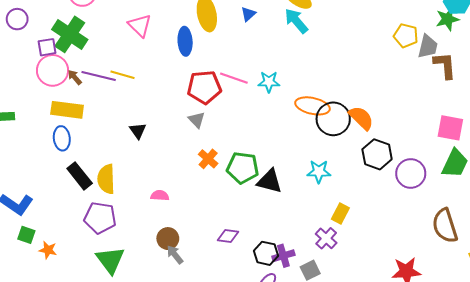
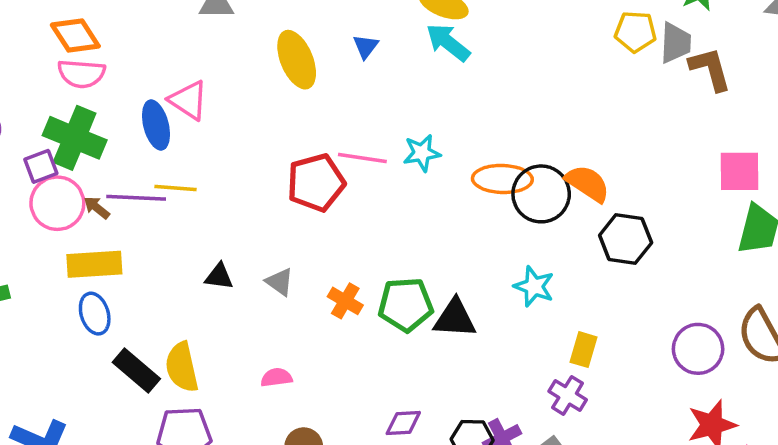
blue ellipse: (185, 41) -> (156, 125), moved
gray triangle: (197, 120) -> (280, 282), moved
black triangle: (138, 131) -> (219, 276), turned -36
cyan star: (319, 172) -> (534, 286), turned 30
purple circle: (411, 173) -> (698, 349), moved

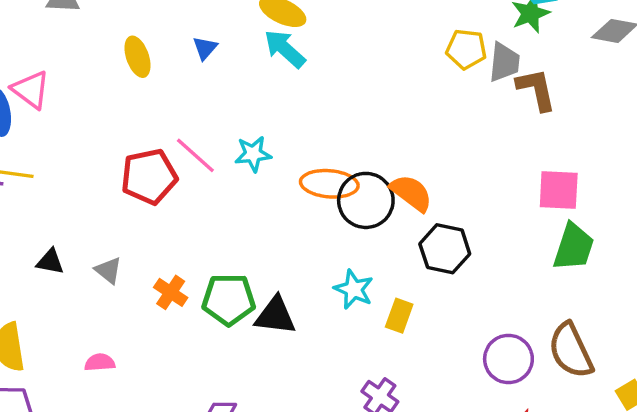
yellow ellipse: (297, 60) -> (138, 57), size x0.7
pink line: (362, 158) -> (195, 155), turned 30
yellow rectangle: (584, 350) -> (399, 316), moved

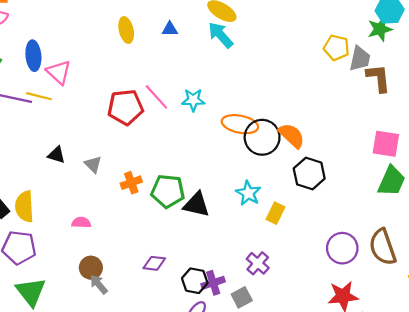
blue triangle: (205, 48) -> (170, 29), turned 42
pink triangle: (31, 90) -> (59, 72), moved
orange cross: (171, 292) -> (131, 183), turned 30

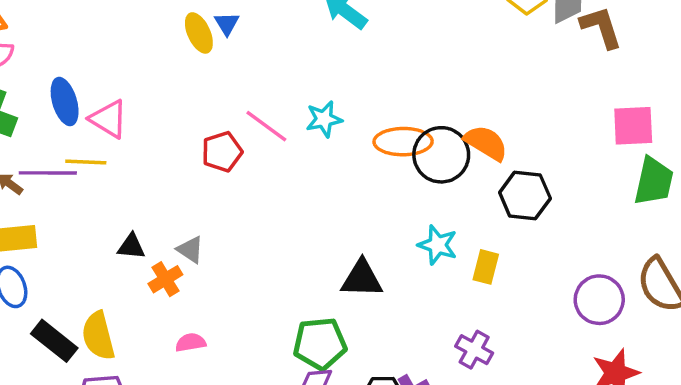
blue triangle: (170, 29) -> (227, 24), moved, turned -49
red pentagon: (125, 107) -> (222, 152), size x0.7
orange cross: (131, 183) -> (165, 279), moved
green pentagon: (168, 191) -> (320, 344), moved

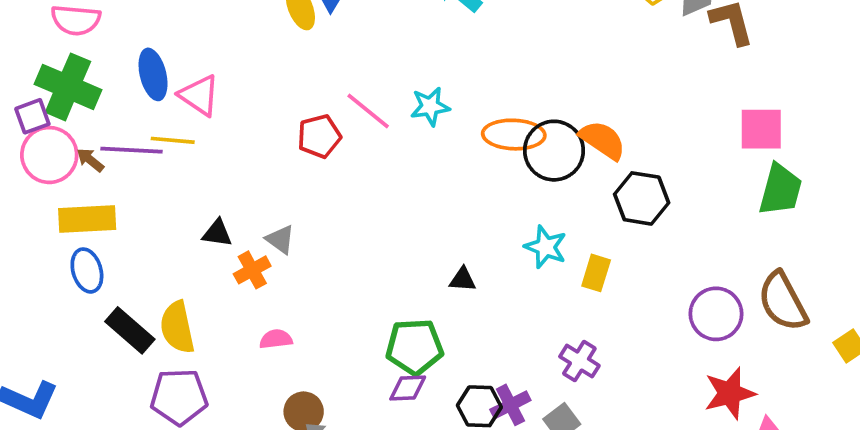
black triangle: (362, 279) -> (463, 279), size x0.6

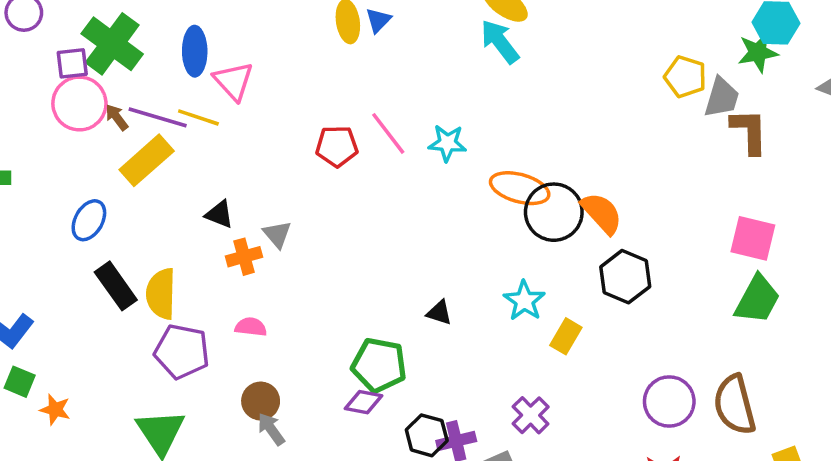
yellow rectangle: (87, 219) -> (147, 160), moved, turned -52
blue ellipse: (87, 270) -> (89, 220), turned 33
purple pentagon: (179, 397) -> (182, 352), moved

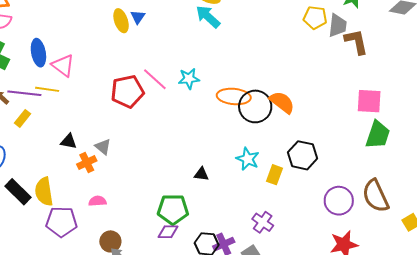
red pentagon: (337, 146) -> (127, 92), size x1.4
yellow rectangle: (147, 160) -> (23, 118), size x0.6
black hexagon: (625, 277) -> (303, 155), moved

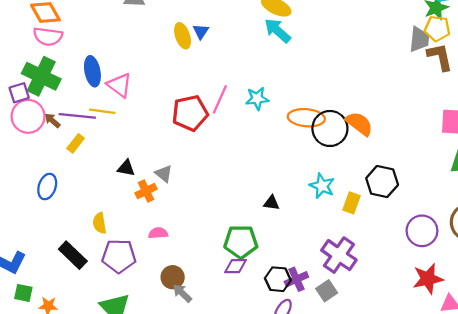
yellow pentagon: (315, 18) -> (437, 28), moved
pink line: (155, 79) -> (220, 99), turned 72
black rectangle: (18, 192) -> (73, 255), moved
yellow semicircle: (44, 192) -> (100, 223), size x0.7
purple cross: (263, 222) -> (339, 255), size x1.5

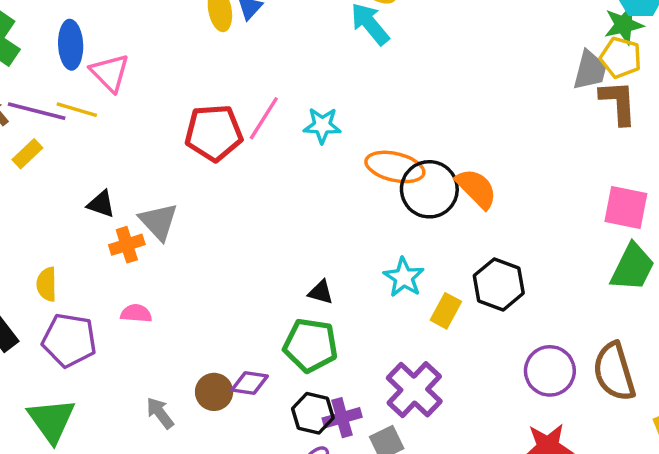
gray triangle: (164, 174) -> (159, 222), size x1.4
green pentagon: (241, 242) -> (311, 345), moved
brown circle: (173, 277) -> (214, 392), moved

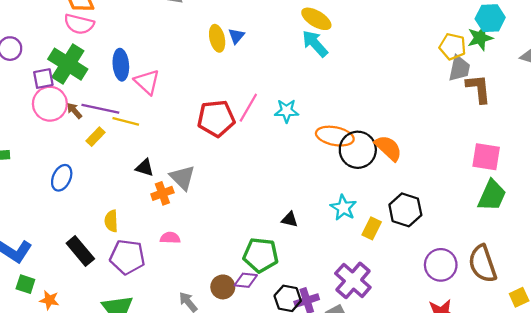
yellow pentagon: (621, 57) -> (453, 47), moved
yellow line: (77, 110) -> (126, 121), moved
green pentagon: (311, 345) -> (261, 255), moved

